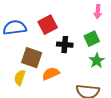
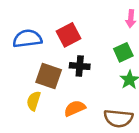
black cross: (65, 45) -> (80, 66), moved
orange semicircle: (51, 74) -> (75, 108), moved

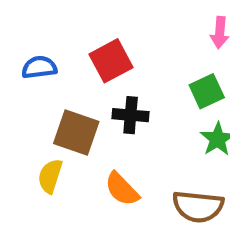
blue semicircle: (27, 39) -> (39, 67), size x0.7
orange semicircle: (75, 108) -> (122, 189), turned -110

